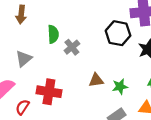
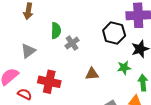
green star: (120, 87) -> (124, 68), moved
red semicircle: (22, 107) -> (25, 94), turned 80

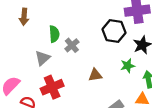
gray triangle: (28, 51) -> (43, 58), moved
red cross: (49, 82) -> (52, 87), turned -30

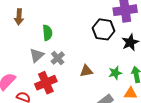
gray cross: (72, 45) -> (58, 58), moved
green star: (128, 66) -> (115, 73), moved

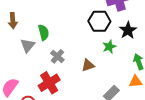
gray triangle: (37, 55) -> (28, 45), moved
green star: (115, 73) -> (109, 47), moved

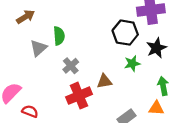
brown arrow: (13, 21) -> (26, 17), turned -126
red cross: (49, 83) -> (79, 96), moved

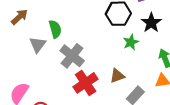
gray cross: (71, 66) -> (72, 56), size x1.5
brown triangle: (104, 81) -> (117, 76), moved

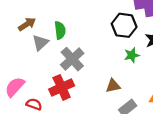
brown arrow: (19, 17) -> (27, 24), moved
red cross: (86, 83) -> (62, 87), moved

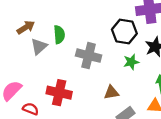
gray cross: (72, 59) -> (89, 56), moved, turned -35
red cross: (62, 87) -> (59, 93), turned 35

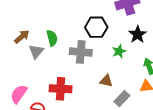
black hexagon: (124, 31) -> (96, 27), moved
brown triangle: (111, 92) -> (106, 81), turned 32

